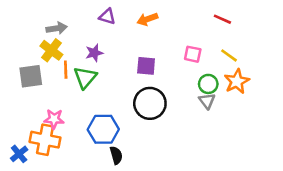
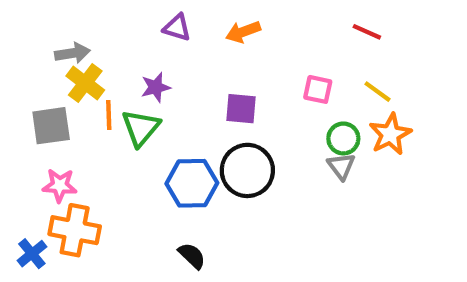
gray arrow: (57, 28) -> (72, 53), moved
pink star: (54, 119) -> (60, 185), moved
blue hexagon: (103, 129) -> (192, 183), moved
black semicircle: (116, 155) -> (192, 256), turned -30

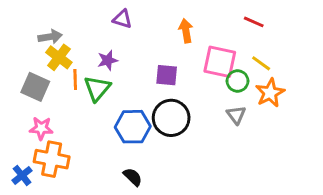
orange arrow: (243, 32) -> (186, 31), moved, turned 100
pink square: (318, 89) -> (220, 62), size x1.6
gray square: (51, 126) -> (35, 87), turned 32
green circle: (343, 138) -> (238, 81), moved

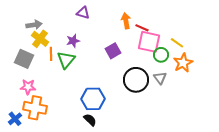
red line: (254, 22) -> (142, 28), moved
purple square: (167, 75) -> (113, 51), turned -35
black circle: (171, 118) -> (136, 80), moved
blue hexagon: (133, 127) -> (93, 99), moved

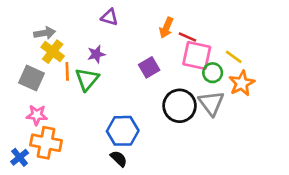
orange arrow: (126, 21) -> (166, 28), turned -147
gray triangle: (160, 78) -> (211, 103), size x1.5

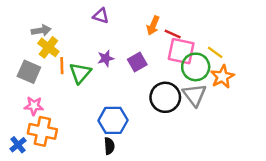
purple star: (96, 54) -> (106, 58), moved
green circle: (213, 73) -> (196, 67), size x1.5
black semicircle: (119, 159) -> (109, 146), turned 42

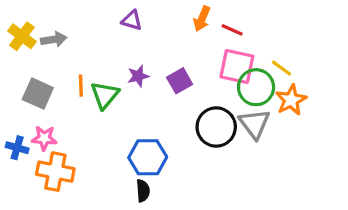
orange arrow: (153, 26) -> (202, 19), moved
red line: (173, 34) -> (232, 30), moved
yellow cross: (48, 47) -> (22, 36), moved
blue cross: (18, 145) -> (17, 148), moved, turned -35

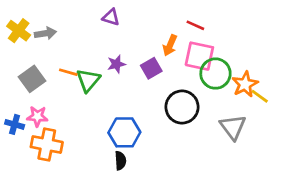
orange arrow: (202, 19) -> (170, 45), moved
yellow line: (282, 68) -> (260, 96), moved
orange line: (81, 86) -> (68, 72), turned -72
gray square: (38, 94) -> (32, 79), turned 30
gray triangle: (254, 124) -> (233, 127), moved

